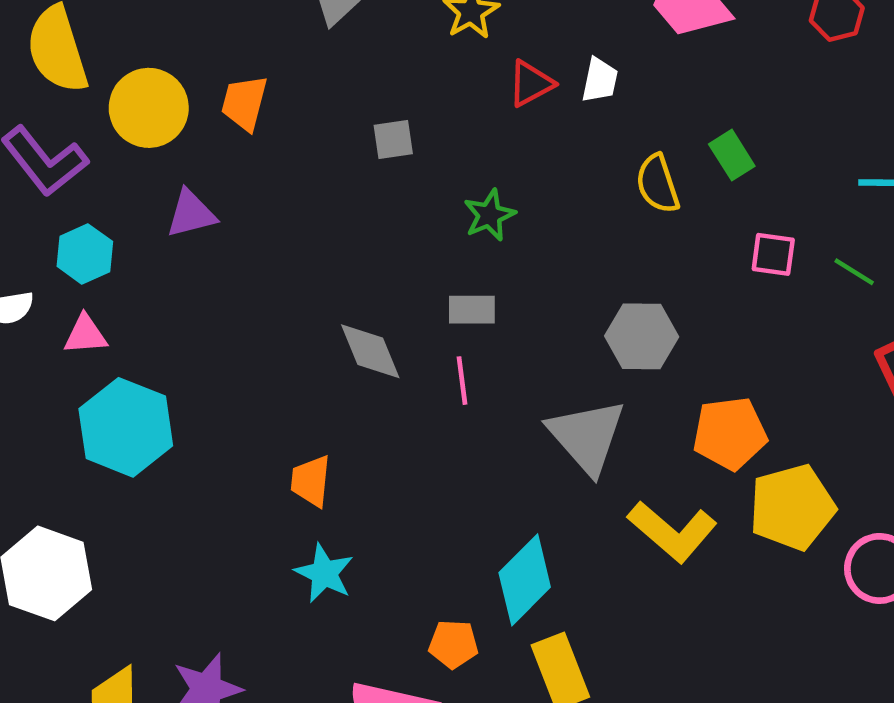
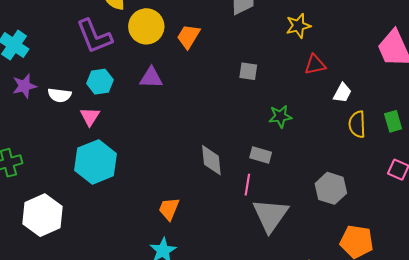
white trapezoid: (600, 80) -> (342, 93), moved
pink triangle: (85, 335) -> (90, 117), turned 50
gray triangle: (587, 436) -> (270, 215), moved

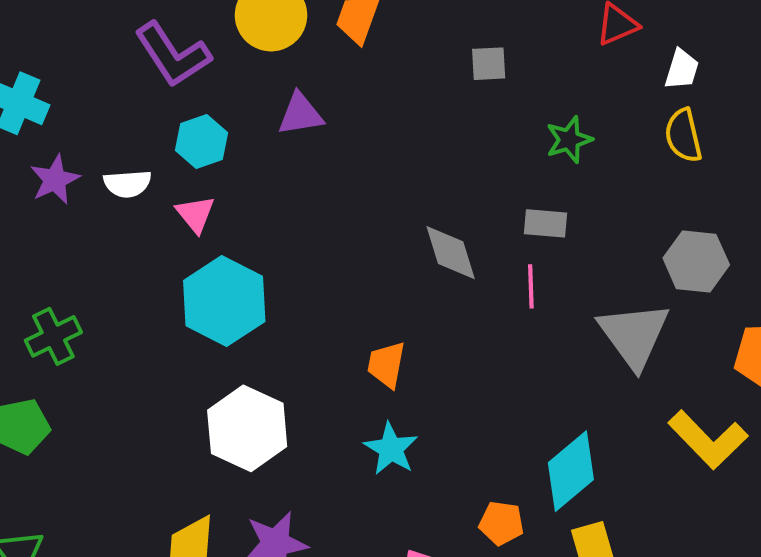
yellow semicircle: (357, 124) -> (683, 136), moved
white hexagon: (42, 215) -> (247, 428), moved
gray triangle: (270, 215) -> (634, 335), moved

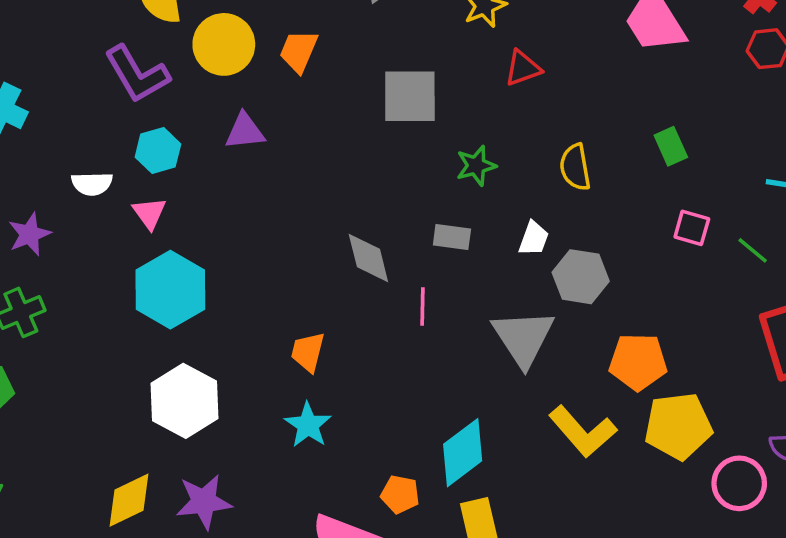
gray square: (489, 64) -> (410, 96), size x1.8
white trapezoid: (682, 69) -> (534, 239), moved
purple star: (55, 180) -> (29, 234), moved
pink line: (531, 286) -> (422, 307), moved

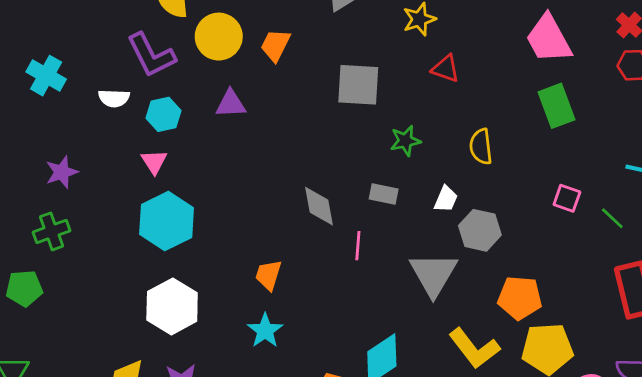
red triangle: (523, 68) -> (446, 69), turned 36
green rectangle: (671, 146) -> (556, 106), moved, size x1.5
white semicircle: (92, 184) -> (114, 98), moved

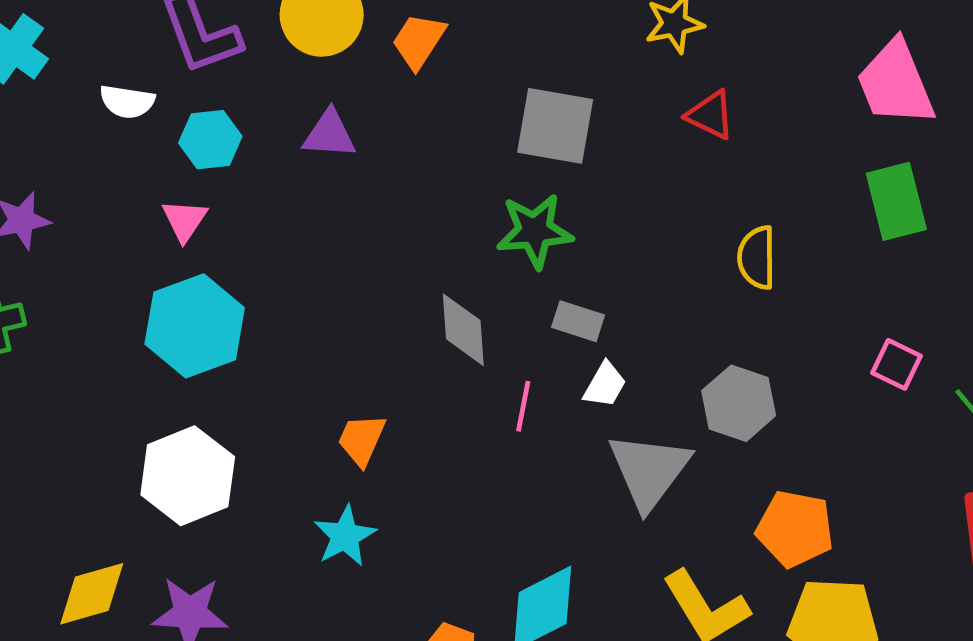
green star: (405, 141) -> (535, 231), moved, size x1.4
white trapezoid: (446, 199) -> (605, 385), moved

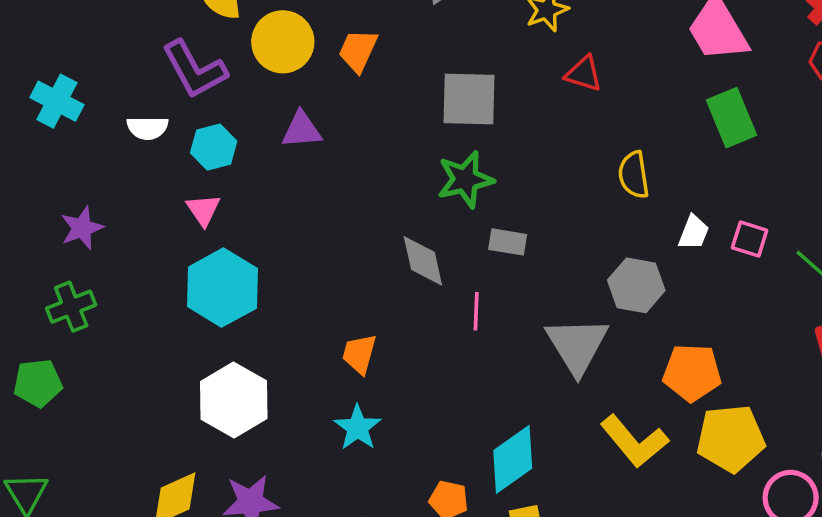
white trapezoid: (605, 385) -> (694, 232), moved

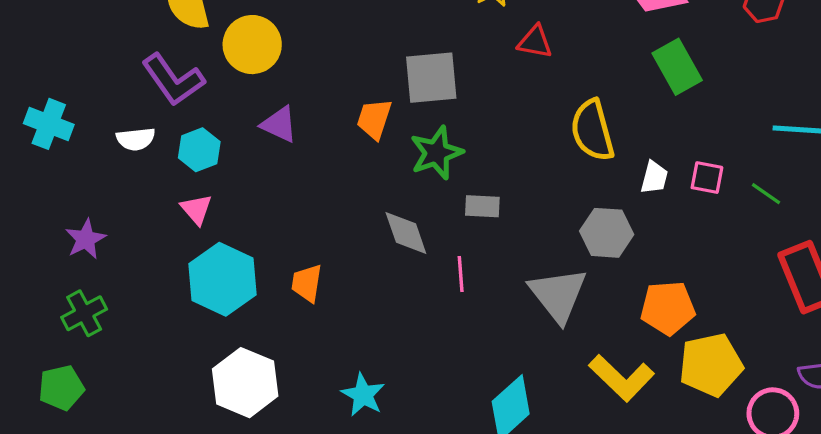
orange trapezoid: (358, 51) -> (374, 119), moved
purple triangle: (302, 130) -> (279, 124), turned 36
yellow semicircle: (634, 175) -> (592, 130), size x1.4
orange trapezoid: (359, 354) -> (307, 283), moved

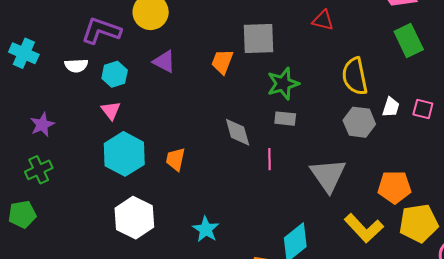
purple L-shape: (173, 80) -> (101, 31), turned 141
green star: (436, 153) -> (283, 84), moved
gray hexagon: (607, 233) -> (359, 122), moved

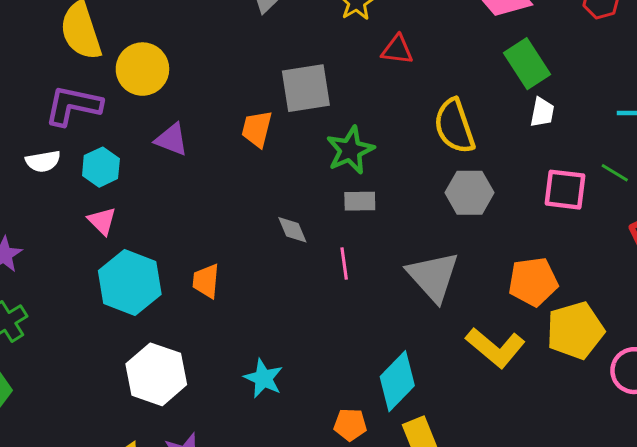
white trapezoid: (391, 107) -> (542, 112), moved
pink square: (423, 109) -> (565, 190), moved, size x1.4
gray diamond: (238, 132) -> (292, 230), size x0.7

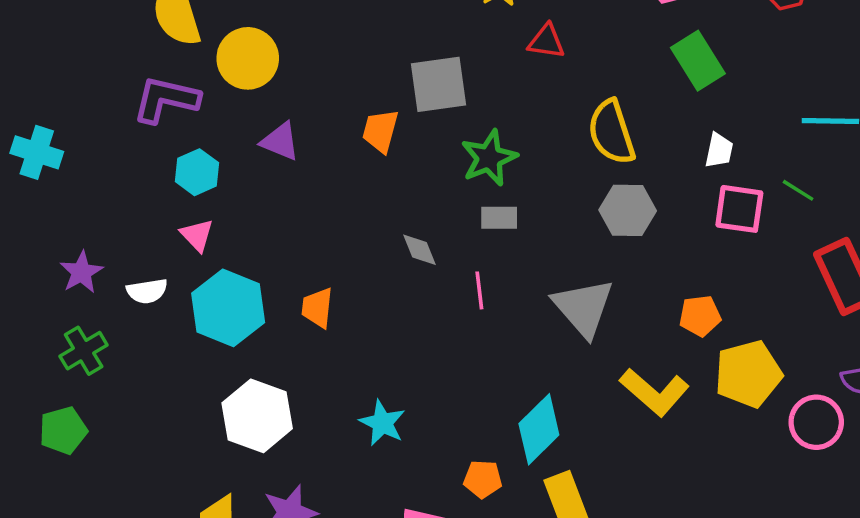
white trapezoid: (542, 112) -> (719, 150), moved
white semicircle: (43, 161) -> (147, 291), moved
orange pentagon: (533, 282) -> (700, 316), size x0.7

